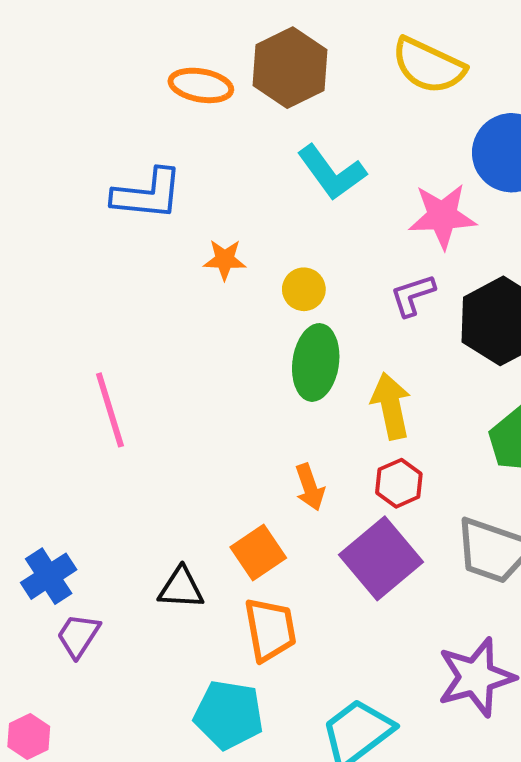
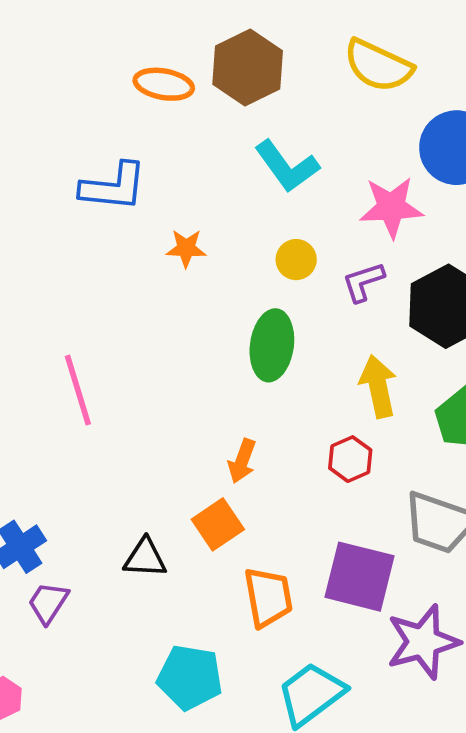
yellow circle: (304, 289) -> (296, 260), moved
yellow arrow: (391, 406) -> (378, 386), moved
orange arrow: (310, 487) -> (242, 461), moved, turned 39
purple square: (381, 558) -> (360, 577), moved, turned -36
orange trapezoid: (270, 630) -> (268, 597), moved

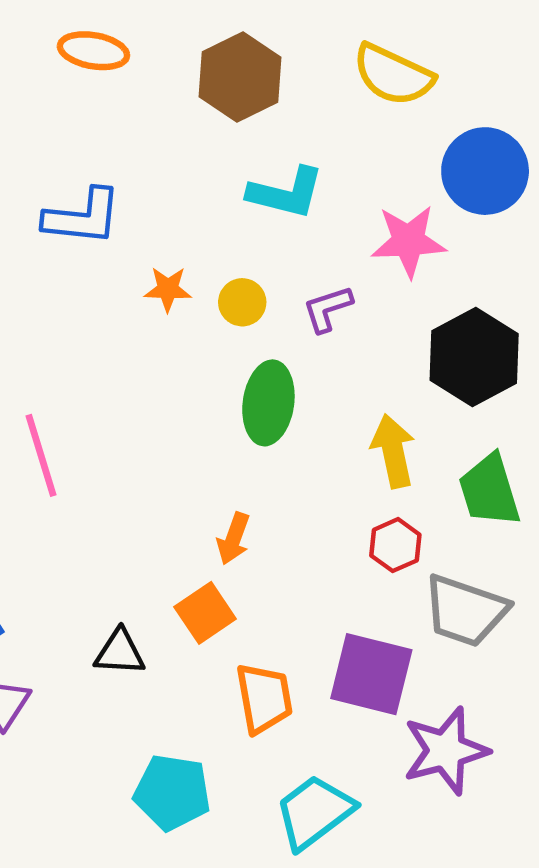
orange ellipse: (164, 84) -> (93, 51), moved
cyan L-shape: (287, 166) -> (286, 193), turned -40
yellow circle: (296, 260) -> (242, 302), moved
purple L-shape: (363, 282) -> (328, 309), moved
red hexagon: (350, 459) -> (395, 545), moved

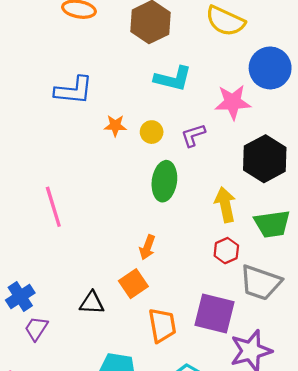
green trapezoid: (489, 490) -> (272, 224), turned -81

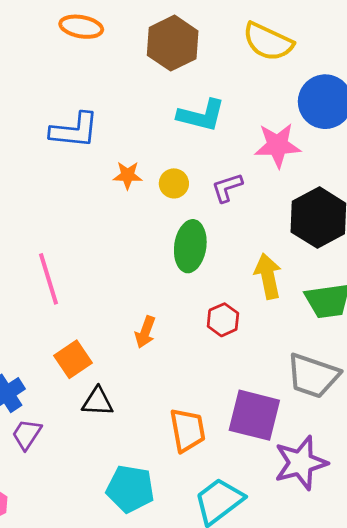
orange arrow: (147, 247) -> (145, 332), moved
red hexagon: (226, 251) -> (223, 320), moved
orange square: (133, 284) -> (73, 359), moved

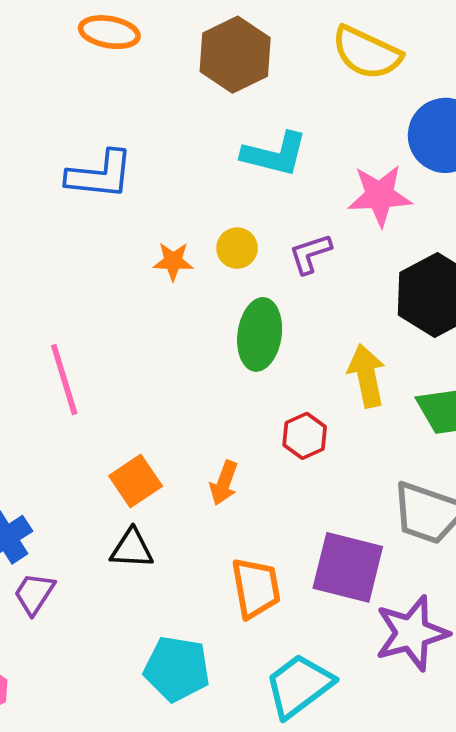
orange star: (128, 175) -> (173, 261), moved
orange arrow: (145, 332) -> (224, 483), moved
orange square: (73, 359) -> (136, 481), moved

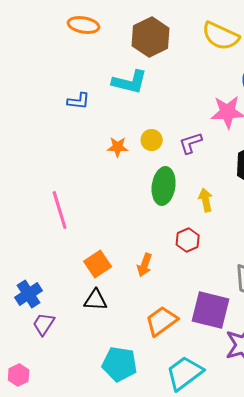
cyan L-shape: (275, 154) -> (130, 82), moved
blue L-shape: (100, 175) -> (79, 101), size x0.6
yellow arrow: (367, 376) -> (206, 200), moved, size x0.7
orange trapezoid: (256, 588) -> (162, 321), turned -116

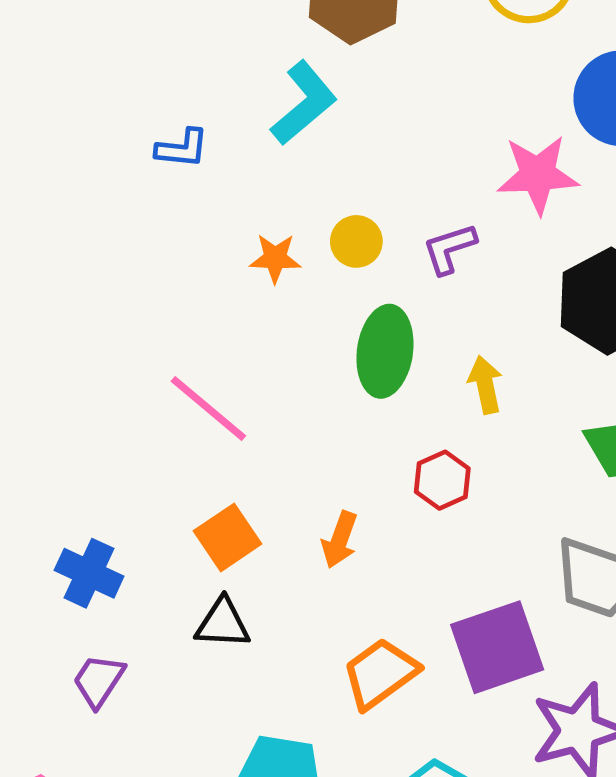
cyan L-shape: (130, 82) -> (304, 103), turned -54
pink line: (60, 210) -> (208, 409), moved, turned -33
blue cross: (29, 294) -> (89, 573), moved, turned -32
purple square: (211, 310) -> (497, 647), turned -33

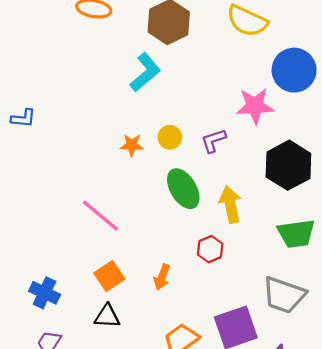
blue L-shape: (182, 148) -> (23, 118), moved
green ellipse: (385, 351) -> (183, 189), turned -39
yellow arrow: (485, 385) -> (230, 204), size x1.4

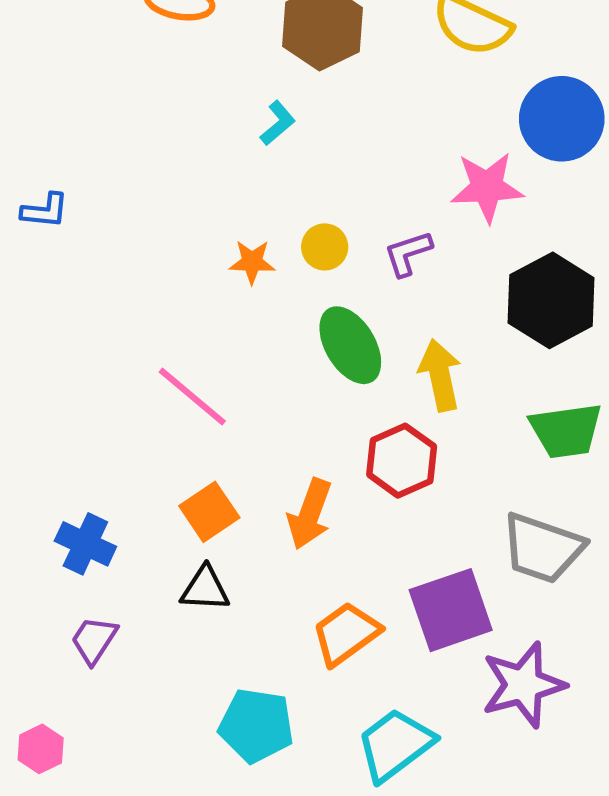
cyan L-shape: (145, 72) -> (278, 123), size x0.6
red hexagon: (210, 249) -> (402, 461), size x1.4
orange arrow: (162, 277) -> (310, 514), size x1.4

